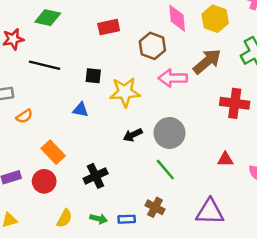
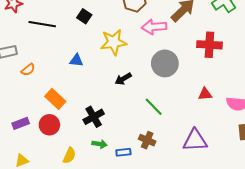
black square: (93, 76) -> (84, 16), moved, turned 32
gray circle: (169, 133) -> (165, 63), moved
green arrow: (99, 219) -> (100, 144), moved

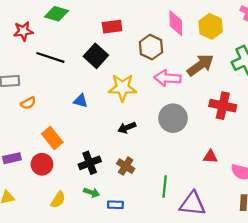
black square: (84, 16) -> (96, 56), size x1.5
green line: (154, 107) -> (165, 187), moved, turned 42
brown cross: (147, 140) -> (126, 166), moved

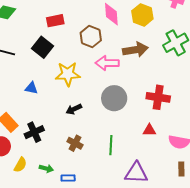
brown arrow: (200, 65) -> (135, 50), turned 30
red cross: (223, 106) -> (158, 97), moved
black cross: (90, 163) -> (34, 132), moved
green line: (165, 187) -> (111, 145), moved
yellow semicircle: (58, 200) -> (20, 165), moved

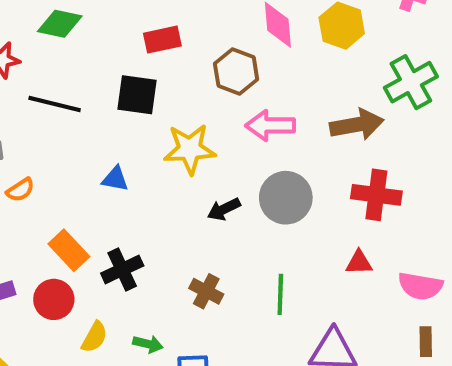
black square: (42, 47) -> (137, 95), turned -30
brown arrow: (135, 50) -> (357, 125), moved
black arrow: (74, 109) -> (224, 209), moved

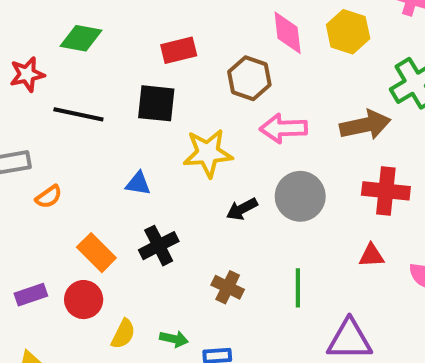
black cross: (122, 270) -> (159, 246), moved

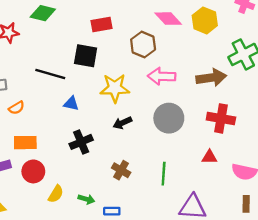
pink diamond: (288, 33) -> (168, 19), turned -40
black line: (78, 114) -> (50, 74), moved
black arrow: (242, 209) -> (122, 123), moved
orange rectangle: (96, 253) -> (25, 143), moved, turned -50

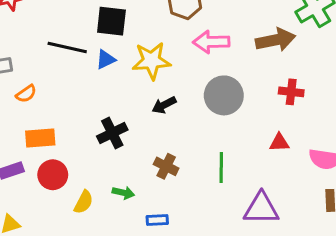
blue triangle: (71, 104) -> (106, 59), moved, turned -35
red cross: (221, 118) -> (291, 92), size x0.7
green arrow: (86, 199) -> (123, 193), moved

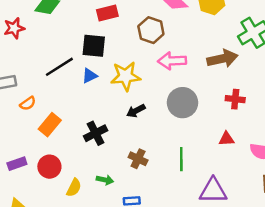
black line: (67, 47) -> (59, 67), turned -44
orange rectangle: (40, 138) -> (50, 125), moved, turned -45

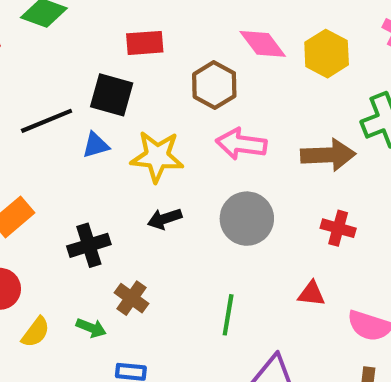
brown cross: (138, 159) -> (131, 298), moved

